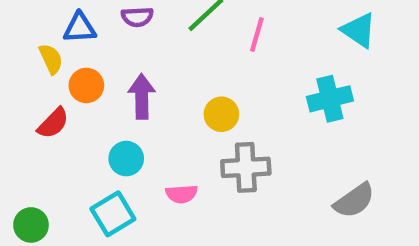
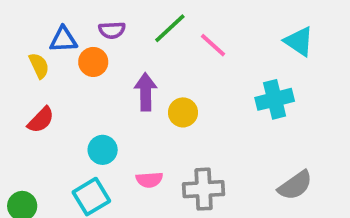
pink line: (257, 35) -> (213, 45), turned -64
orange circle: (86, 85) -> (93, 62), moved
purple arrow: (142, 97) -> (146, 92), moved
gray cross: (246, 167) -> (204, 189), moved

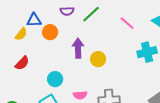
purple semicircle: (112, 30) -> (67, 11), moved
pink line: (213, 45) -> (127, 23), moved
yellow semicircle: (39, 66) -> (21, 34), turned 64

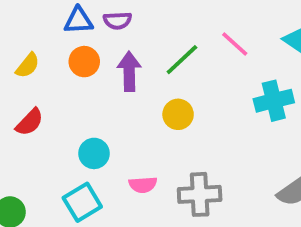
green line: (91, 14) -> (182, 60), moved
blue triangle: (34, 20) -> (78, 21), moved
purple arrow: (78, 48) -> (129, 71), moved

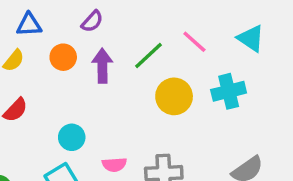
blue triangle: (78, 21) -> (29, 25), moved
purple semicircle: (117, 21) -> (92, 21), turned -45
yellow circle: (178, 114) -> (174, 96), moved, size x1.4

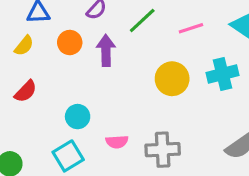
pink line: (194, 42) -> (191, 28), turned -60
green line: (148, 55) -> (142, 20), moved

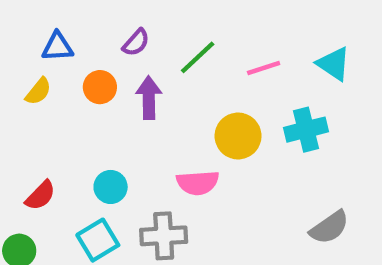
red semicircle: (26, 91) -> (40, 195), moved
pink semicircle: (117, 142) -> (198, 183), moved, size x1.4
gray cross: (163, 150) -> (164, 236), moved

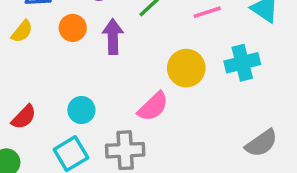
pink semicircle: (198, 183) -> (153, 107), turned -40

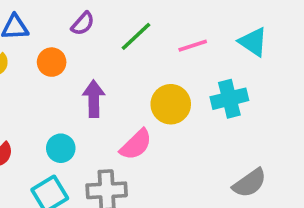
purple arrow: (113, 37) -> (94, 99), moved

